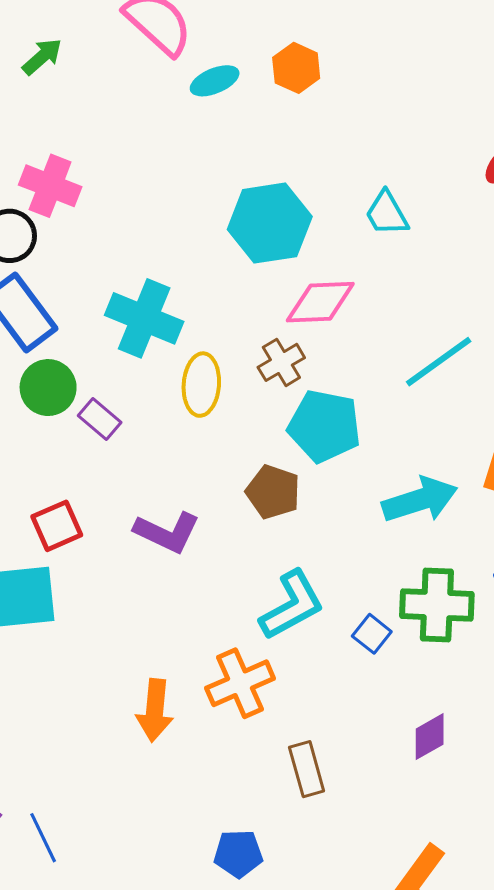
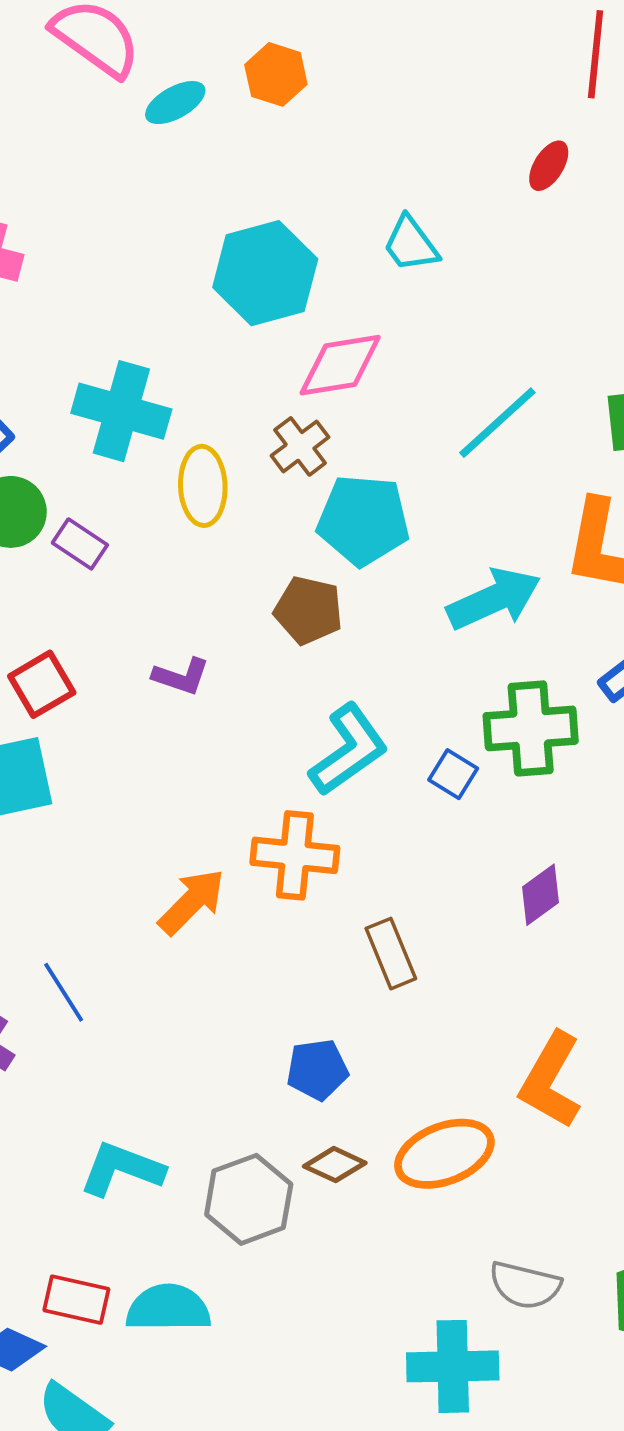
purple L-shape: (167, 532) -> (181, 676), size x0.7
orange cross: (240, 683) -> (295, 855), turned 36
orange arrow: (155, 710) -> (192, 902), turned -134
blue line: (43, 838) -> (64, 992), moved

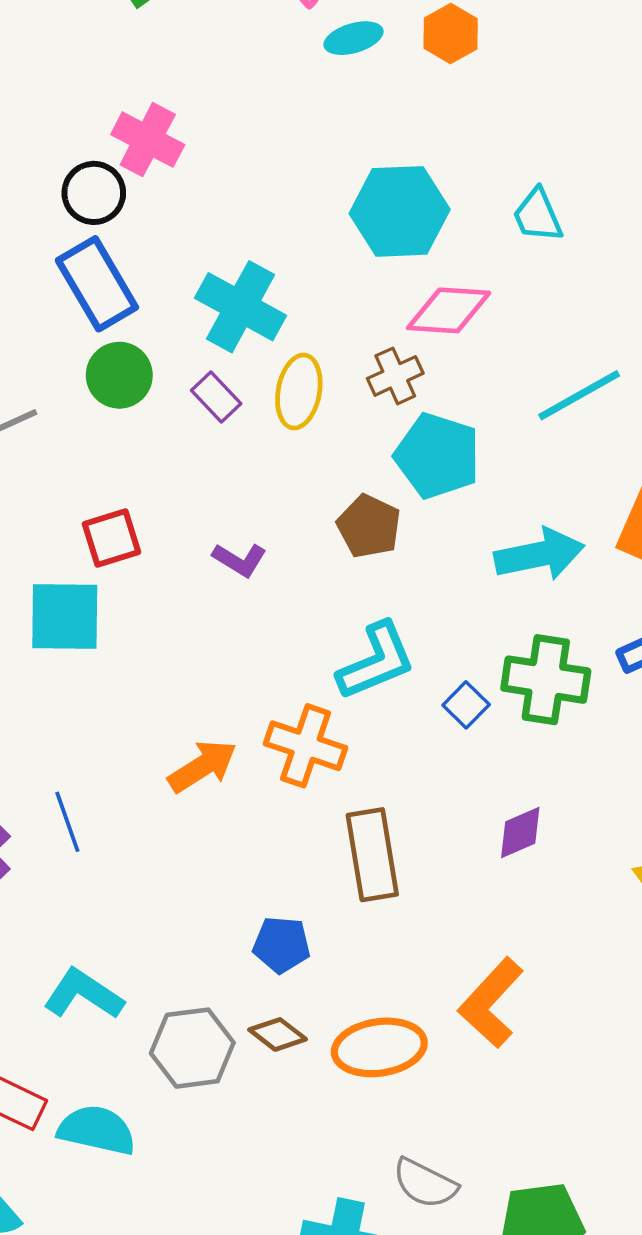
purple rectangle: (80, 544) -> (216, 397), moved
brown rectangle: (391, 954) -> (372, 855), size x1.4

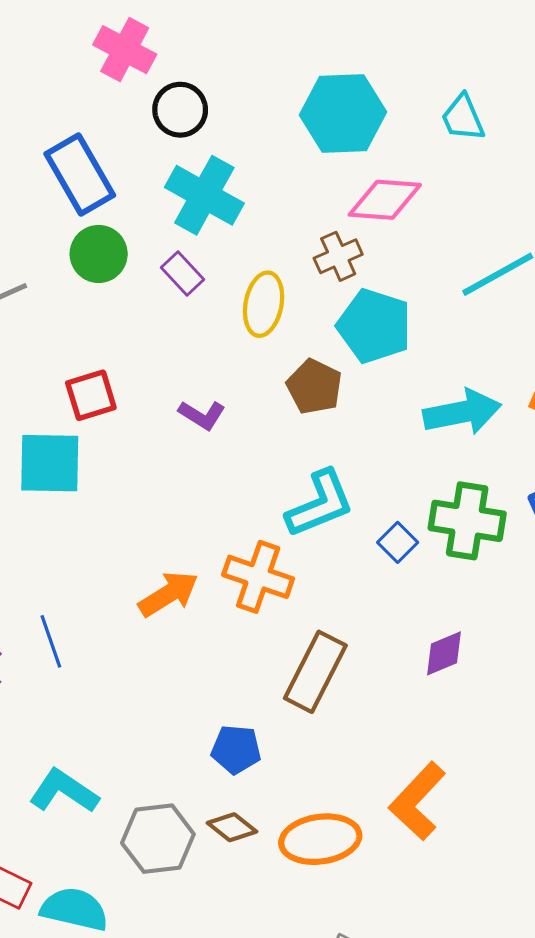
black circle: (94, 193) -> (180, 110), moved
yellow ellipse: (299, 391) -> (264, 304), moved
brown rectangle: (372, 855) -> (315, 672), turned 36

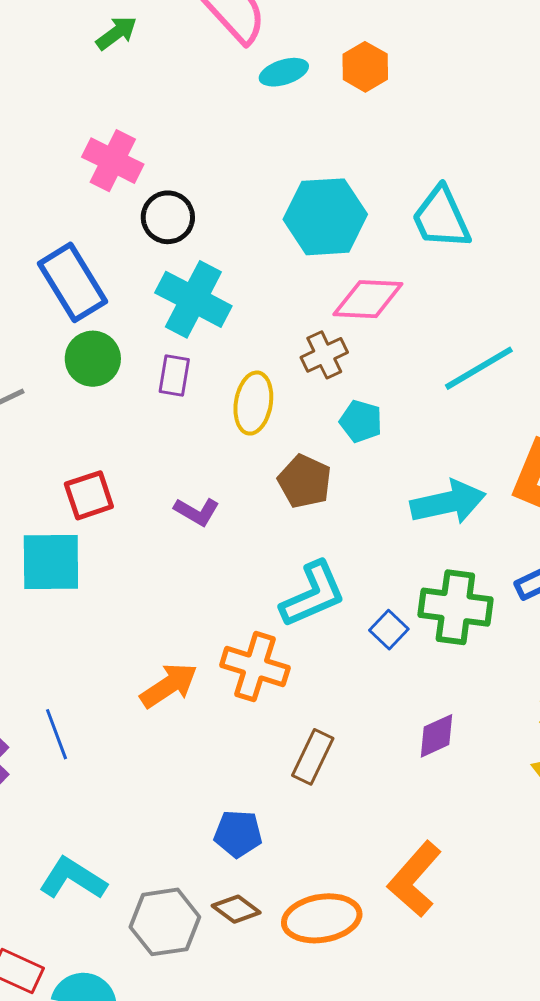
cyan trapezoid: (463, 118) -> (441, 218), size x1.4
purple rectangle: (182, 274) -> (174, 375), turned 54
cyan pentagon: (374, 326) -> (361, 421), size x0.6
brown rectangle: (315, 672) -> (313, 757), size x0.7

